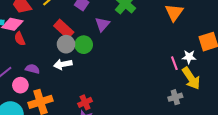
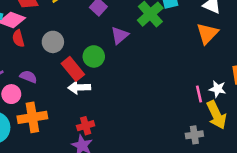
red rectangle: (64, 29) -> (73, 69), moved
gray circle: (66, 44) -> (53, 42), moved
white arrow: (63, 64) -> (79, 87), moved

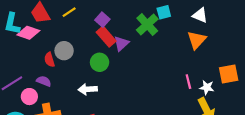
red semicircle: (18, 38) -> (49, 60), moved
red rectangle: (73, 69) -> (106, 37), moved
pink line: (199, 94) -> (188, 82), moved

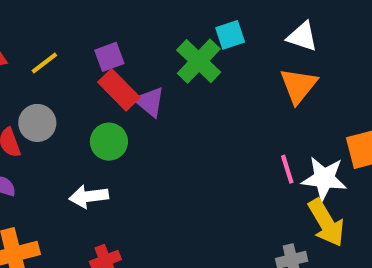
yellow line: (69, 12) -> (44, 63), moved
purple square: (102, 20) -> (109, 57), turned 32
purple triangle: (121, 43) -> (150, 102), turned -35
white star: (207, 87) -> (324, 178), size x1.5

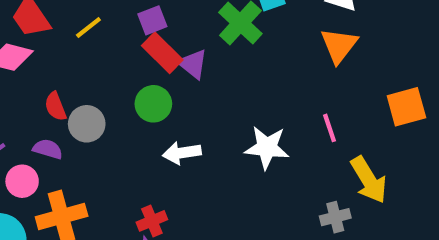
gray circle: (37, 123) -> (87, 124), moved
white star: (324, 178) -> (267, 147), moved
white arrow: (89, 196) -> (182, 153), moved

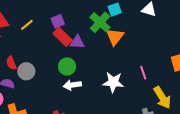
orange triangle: (339, 45) -> (115, 37), moved
purple triangle: (193, 64) -> (77, 42), turned -35
green circle: (153, 104) -> (67, 66), moved

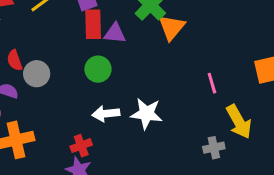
red rectangle: (63, 37) -> (93, 24), turned 42
white star: (113, 82) -> (147, 114), moved
white arrow: (72, 85) -> (106, 114), moved

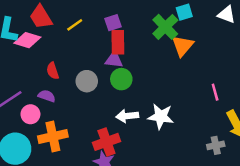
purple triangle: (115, 33) -> (114, 60), moved
gray circle: (37, 74) -> (87, 81), moved
red cross: (81, 146) -> (106, 142), size x1.5

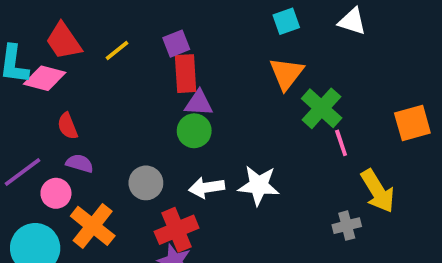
green cross: (165, 27) -> (322, 108), moved
purple triangle: (114, 60) -> (199, 103), moved
red semicircle: (53, 71) -> (68, 126), moved
gray circle: (87, 81) -> (146, 183), moved
orange cross: (53, 136) -> (93, 226), turned -36

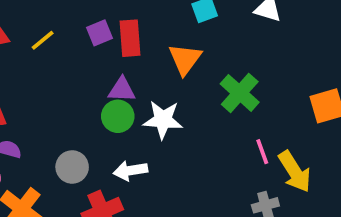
red rectangle: (186, 74) -> (130, 38), moved
orange triangle: (286, 74) -> (185, 59), moved
pink line: (341, 143) -> (262, 152), moved
white star: (259, 185) -> (163, 120), moved

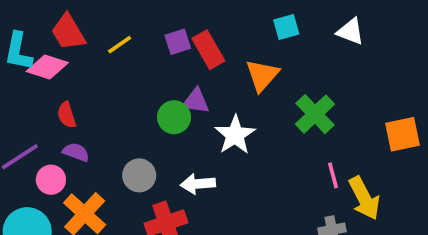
red rectangle: (130, 38) -> (208, 50), turned -30
green circle: (118, 116) -> (174, 117), moved
white star: (163, 120) -> (235, 135), turned 30

